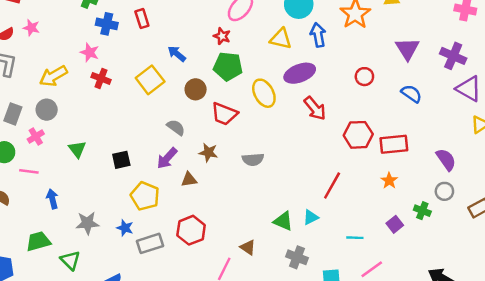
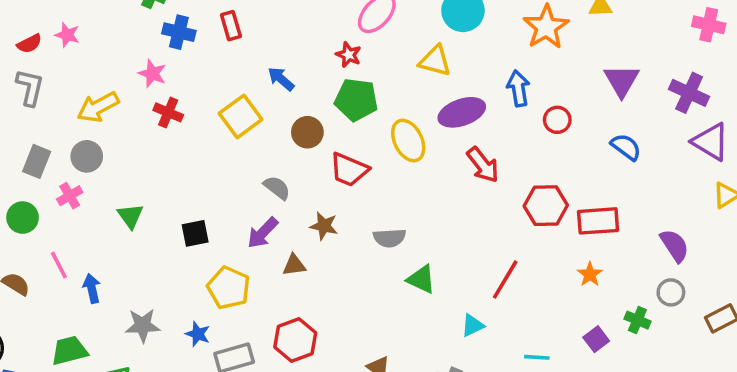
blue arrow: (318, 35) -> (518, 88), moved
pink line: (29, 171) -> (59, 265), moved, turned 54
green triangle: (283, 221) -> (421, 279), moved

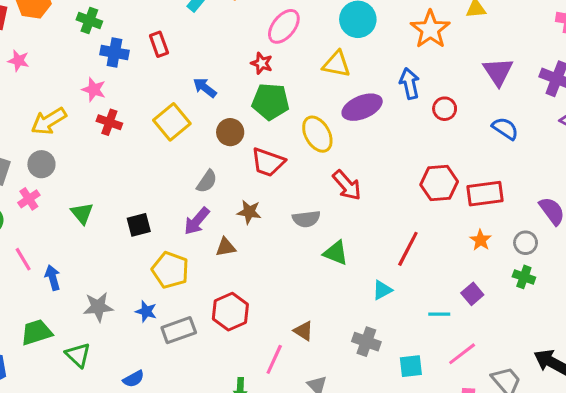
red arrow: (483, 165) -> (347, 185), moved
gray semicircle: (277, 188) -> (207, 181), turned 90
gray circle: (671, 292) -> (526, 243), moved
purple square: (596, 339) -> (472, 294), moved

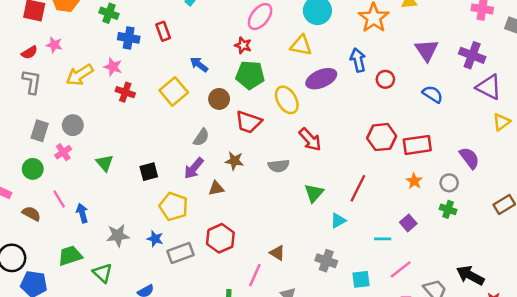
yellow arrow: (49, 121) -> (80, 75), moved
green triangle: (336, 253) -> (314, 193), moved, turned 50

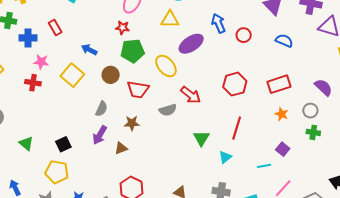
pink star: (113, 67) -> (41, 62), moved
red hexagon: (382, 137) -> (235, 84), moved
gray semicircle: (279, 166) -> (168, 110), moved
yellow pentagon: (174, 206) -> (57, 172), moved

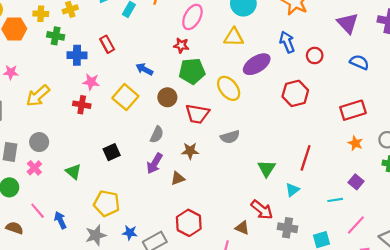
red hexagon: (235, 84) -> (295, 93), moved
red arrow: (191, 95) -> (262, 210), moved
black square: (63, 144) -> (112, 152), moved

